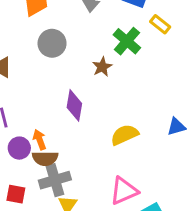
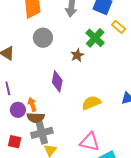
pink triangle: (124, 191) -> (90, 142), turned 35

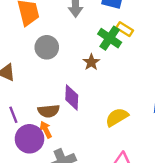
yellow rectangle: (119, 27) -> (125, 29), moved
purple circle: (18, 110) -> (30, 139), size x1.5
brown semicircle: (36, 118) -> (49, 111), moved

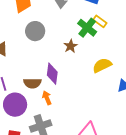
yellow semicircle: (117, 117) -> (102, 65), moved
orange arrow: (46, 130) -> (47, 98), moved

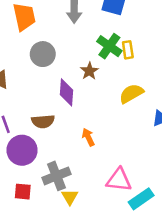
yellow rectangle: (100, 21) -> (128, 50), moved, turned 48
purple diamond: (52, 74) -> (67, 92), moved
orange arrow: (47, 98) -> (88, 137), moved

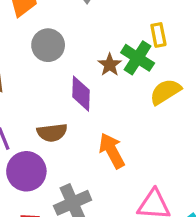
green cross: (109, 46) -> (138, 58), moved
orange arrow: (88, 137) -> (112, 151), size x1.5

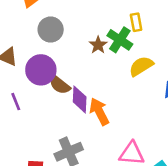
purple diamond: (81, 94) -> (80, 99), moved
brown semicircle: (52, 133) -> (60, 85), moved, turned 45
purple circle: (26, 171) -> (41, 70), moved

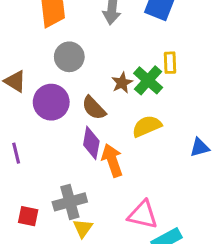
yellow semicircle: (141, 66) -> (147, 126), moved
brown semicircle: (60, 85) -> (94, 108), moved
purple line: (16, 102) -> (16, 153), moved

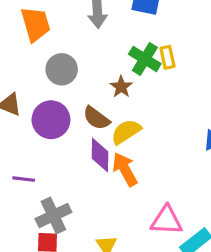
green cross: (148, 80) -> (145, 59), moved
yellow semicircle: (147, 126) -> (126, 132), moved
purple line: (16, 153) -> (24, 179), turned -60
gray cross: (70, 202) -> (53, 215), moved

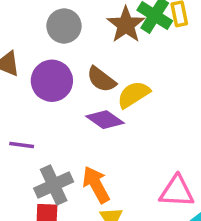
brown star: (121, 87) -> (126, 25), moved, size x1.5
purple diamond: (100, 155) -> (105, 120), turned -56
orange arrow: (125, 169) -> (96, 185), moved

